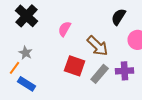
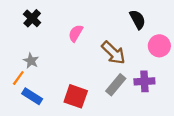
black cross: (27, 16) -> (32, 18), size x0.7
black semicircle: (119, 17) -> (138, 19), turned 120
red square: (75, 66) -> (76, 96), moved

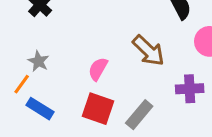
pink semicircle: (76, 33) -> (98, 69), moved
gray rectangle: (116, 85) -> (139, 115), moved

